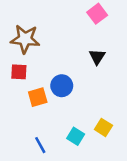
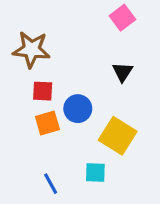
red square: (19, 72) -> (43, 91), moved
yellow square: (103, 127) -> (118, 136), moved, size x1.6
cyan square: (76, 136) -> (95, 172), turned -30

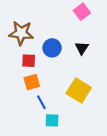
blue circle: (78, 109) -> (52, 48), moved
cyan square: (95, 172) -> (52, 120), moved
blue line: (51, 184) -> (41, 102), moved

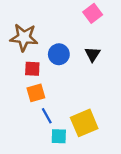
yellow square: (79, 91) -> (84, 123), moved, turned 35

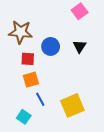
cyan square: (59, 136) -> (24, 117), moved, turned 32

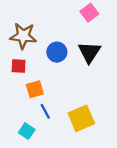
black triangle: (80, 46) -> (89, 52), size x1.5
red square: (28, 59) -> (19, 66), moved

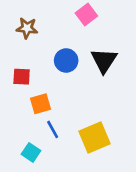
pink square: (89, 13) -> (86, 15), moved
brown star: (23, 36) -> (27, 28), moved, size x0.7

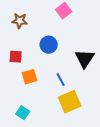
black triangle: (104, 60) -> (85, 59), moved
blue line: (53, 129) -> (61, 80), moved

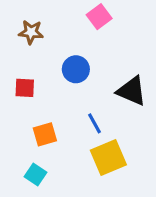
black triangle: (85, 59) -> (132, 91), turned -40
orange square: (30, 77) -> (45, 134), moved

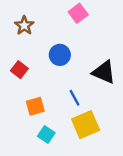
brown star: (31, 32) -> (24, 26), turned 30
red square: (25, 88) -> (19, 70), turned 35
cyan square: (36, 175) -> (46, 134), moved

